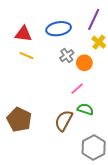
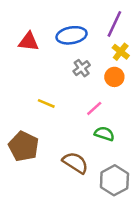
yellow line: (26, 56) -> (46, 103), moved
orange circle: (84, 63) -> (114, 77), moved
brown semicircle: (64, 121) -> (75, 163), moved, turned 95

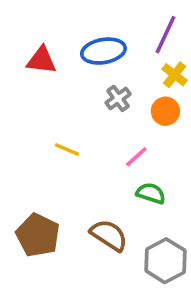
brown pentagon: (24, 146) -> (38, 235), moved

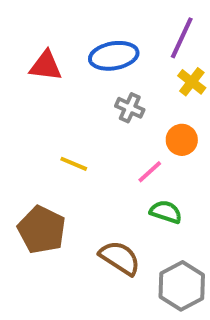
gray cross: (118, 98) -> (130, 108), turned -30
orange circle: (165, 111) -> (182, 140), moved
brown pentagon: (38, 235) -> (42, 230), moved

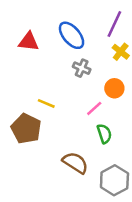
blue ellipse: (114, 56) -> (72, 35), turned 60
green semicircle: (166, 212) -> (104, 134), turned 54
brown pentagon: (42, 230) -> (26, 129), moved

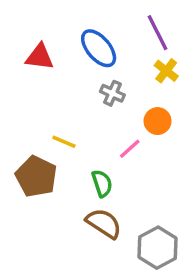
purple line: (114, 24) -> (158, 33), turned -52
green semicircle: (104, 134) -> (102, 183), moved

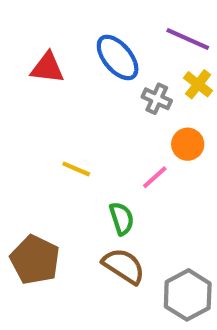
purple line: (158, 33) -> (188, 39), turned -39
gray cross: (112, 93) -> (157, 99), moved
brown pentagon: (36, 176) -> (35, 260), moved

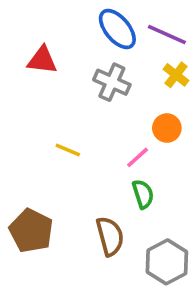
blue ellipse: (118, 57) -> (117, 29), moved
gray cross: (157, 99) -> (112, 82), moved, size x1.4
green semicircle: (122, 219) -> (143, 194), moved
brown semicircle: (124, 266) -> (110, 236), turned 42

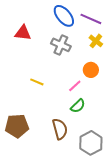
green semicircle: (143, 194) -> (78, 106), turned 63
brown pentagon: (31, 231) -> (17, 126), turned -30

